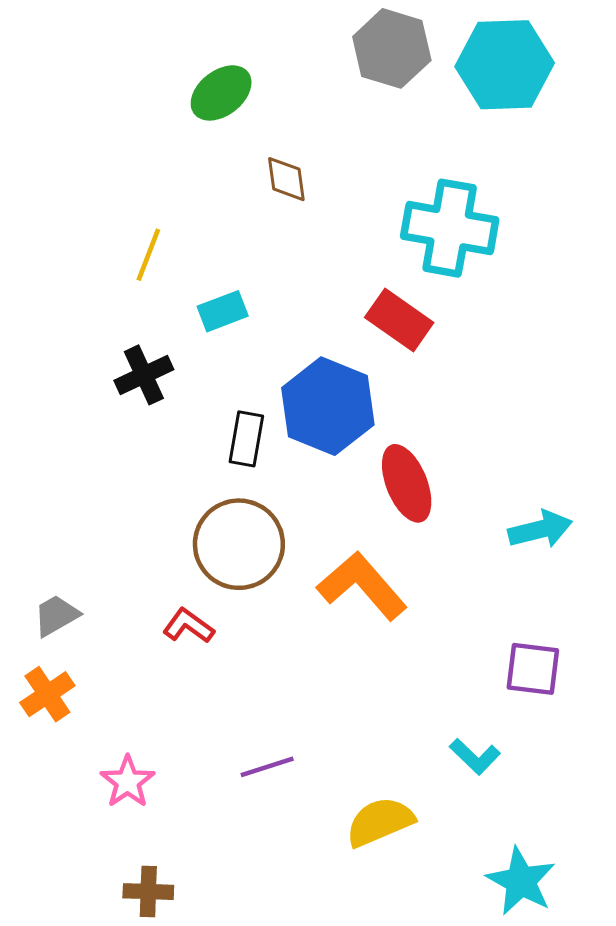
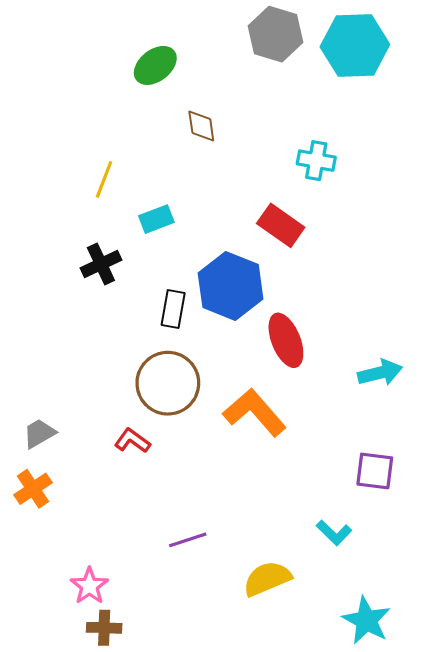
cyan cross: (450, 228) -> (316, 161), size x0.6
pink star: (128, 782) -> (89, 586), moved

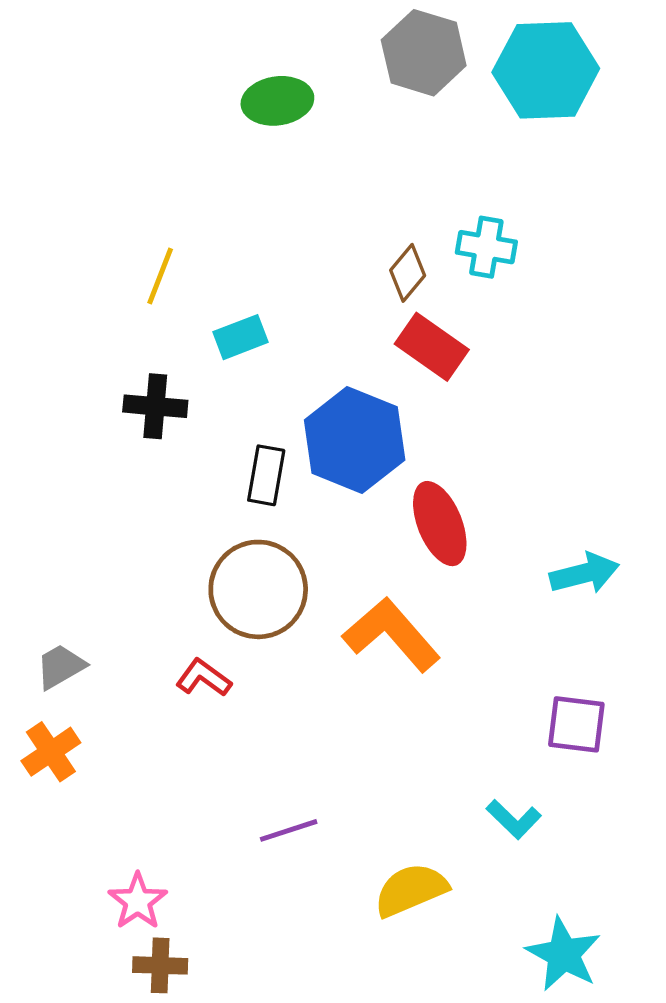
green ellipse: (155, 65) -> (277, 101), moved, turned 30
brown diamond: (201, 126) -> (408, 273), moved, turned 48
black cross: (101, 264) -> (155, 406), turned 30

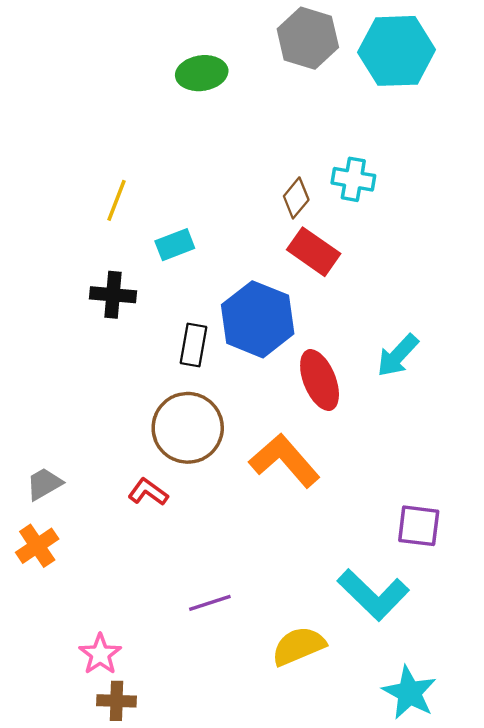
cyan arrow: (584, 573) -> (398, 355), moved, turned 147
cyan L-shape: (514, 819) -> (373, 595), size x1.8

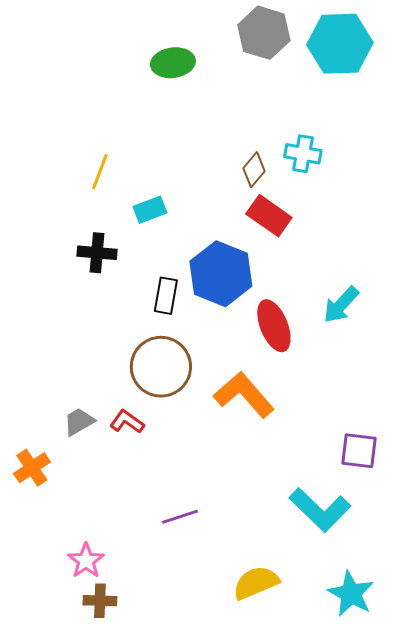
gray trapezoid: (44, 484) -> (79, 422), moved
yellow semicircle: (299, 646) -> (256, 583), moved

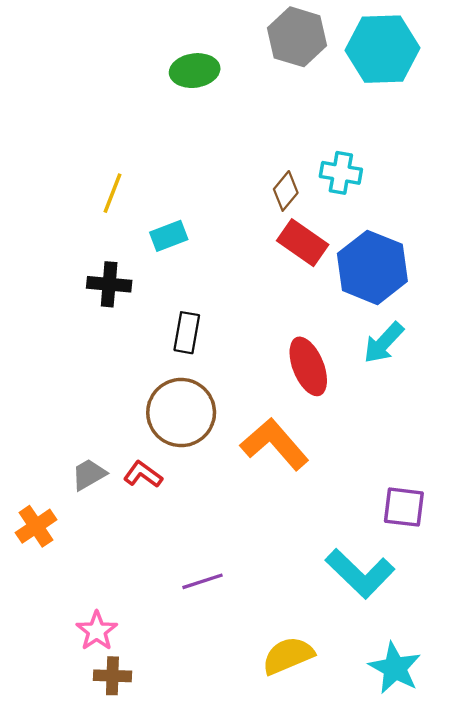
blue hexagon: (221, 274) -> (372, 267), moved

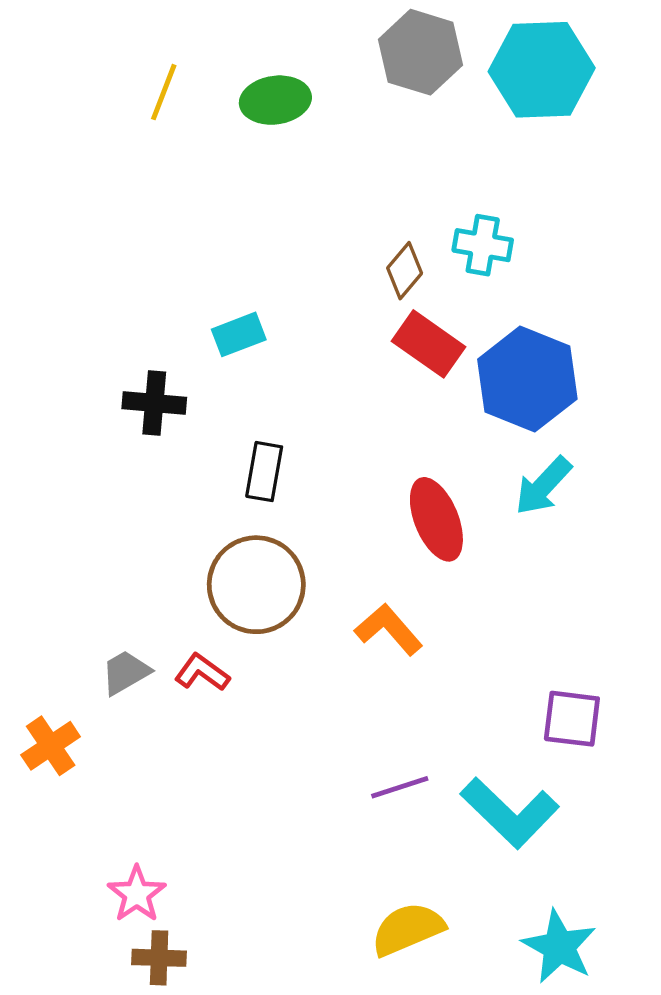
yellow line: (112, 193) -> (164, 92), moved
orange L-shape: (274, 444) -> (389, 629), size x0.7
purple line: (202, 581) -> (400, 787), moved

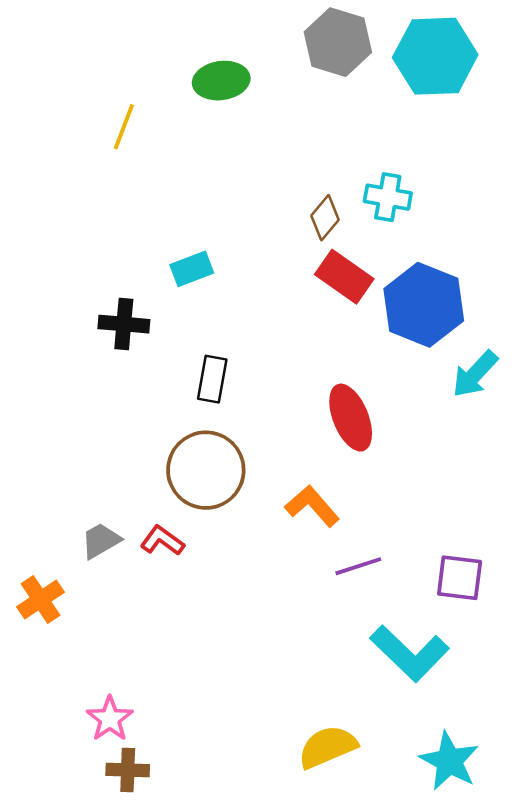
yellow line: (164, 92) -> (124, 127), moved
cyan arrow: (543, 486) -> (475, 374), moved
purple line: (400, 787) -> (358, 566), moved

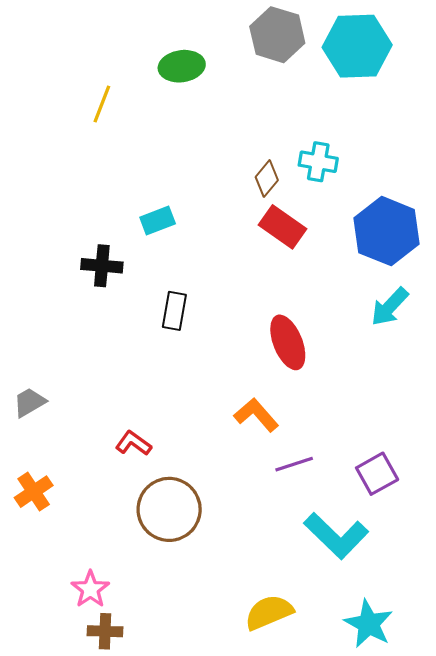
blue hexagon: (424, 305) -> (387, 231), moved
brown circle: (206, 470) -> (169, 509), moved
gray trapezoid: (101, 541) -> (29, 402), moved
purple square: (460, 578) -> (377, 474), turned -36

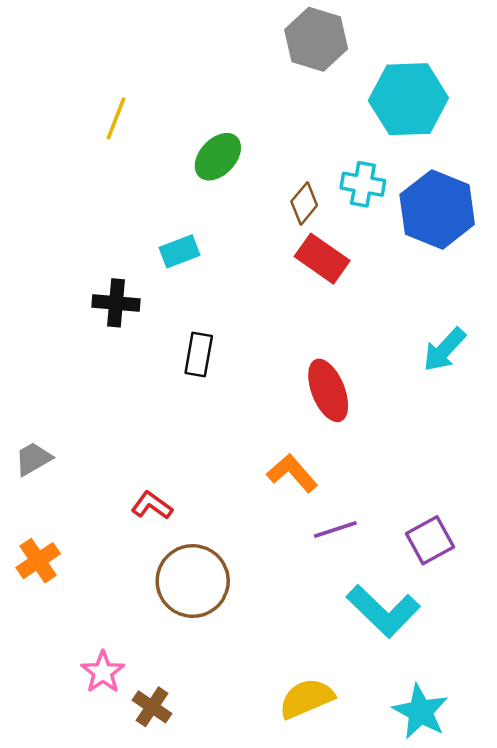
cyan hexagon: (357, 46) -> (408, 99), moved
green ellipse: (182, 66) -> (218, 157), moved, turned -39
blue hexagon: (387, 231) -> (437, 209), moved
brown cross: (105, 631) -> (152, 707), moved, turned 32

